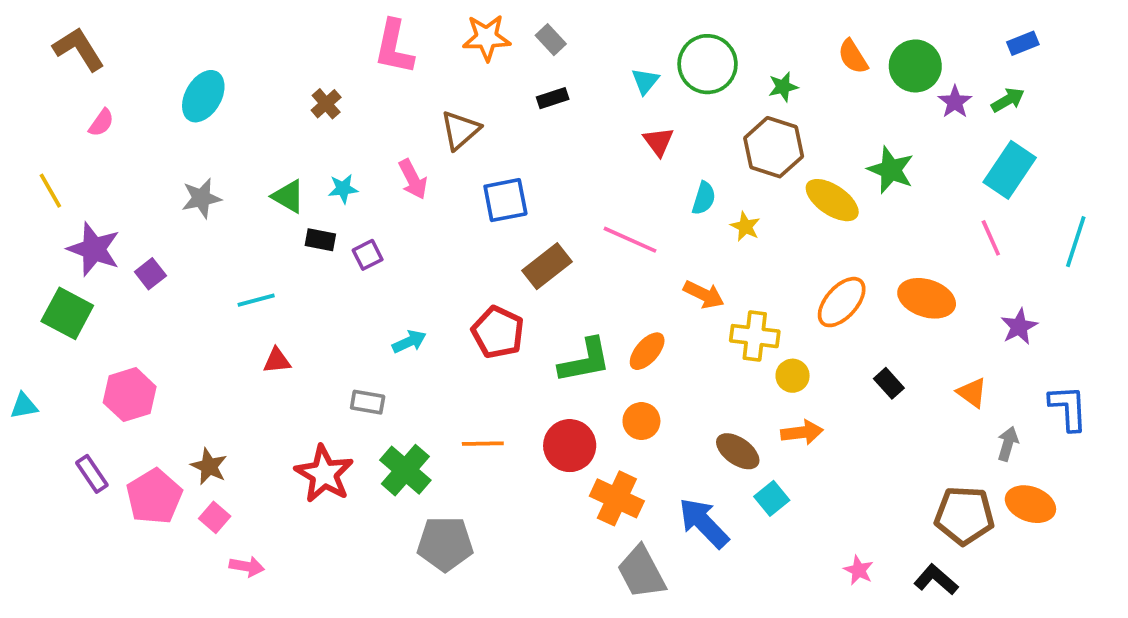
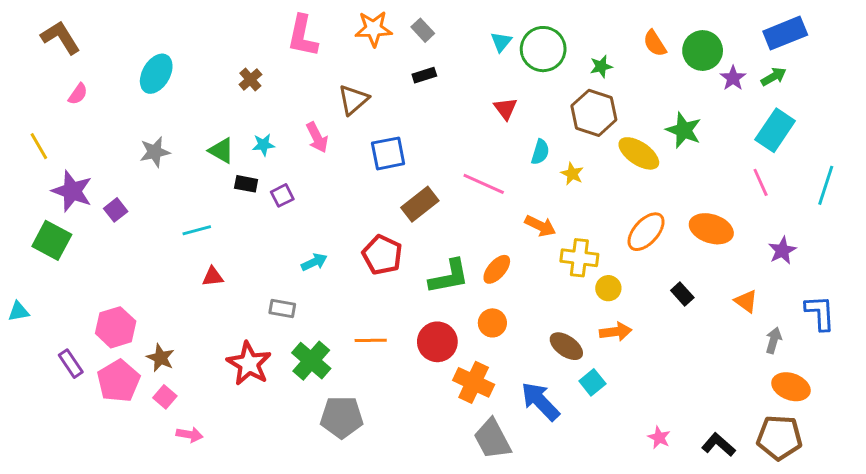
blue rectangle: (1023, 43) -> (785, 33), size x1.8
cyan triangle: (645, 81) -> (501, 42), moved
pink hexagon: (130, 395) -> (116, 327), moved
brown pentagon: (964, 515) -> (779, 437), moved

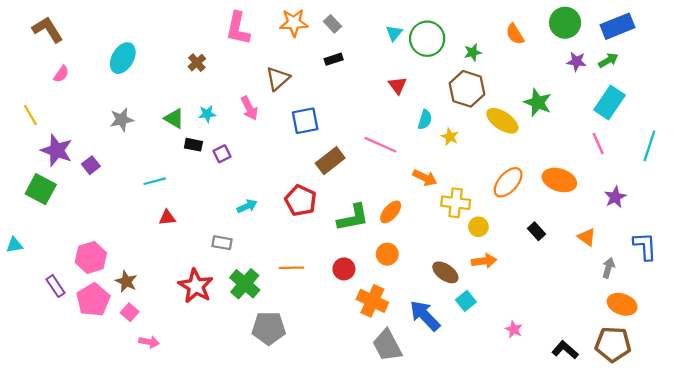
green circle: (703, 51) -> (565, 23), moved
purple star: (733, 78) -> (576, 61), turned -30
red circle: (437, 342) -> (344, 269), size x0.7
pink star: (659, 437) -> (514, 329), moved

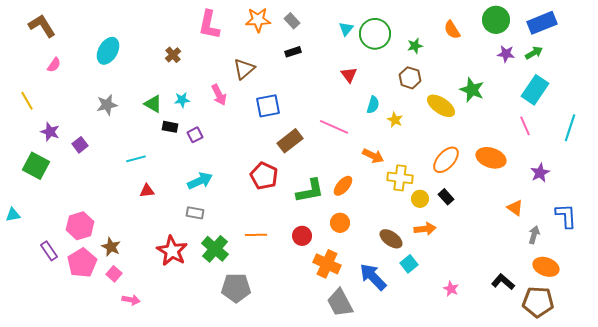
brown hexagon: (467, 89) -> (410, 78), size x0.7
purple star: (57, 150) -> (50, 132), size x0.7
cyan arrow: (247, 206) -> (200, 181), moved, size x1.4
black rectangle: (537, 231) -> (446, 197), moved
black L-shape: (565, 350) -> (503, 282), moved

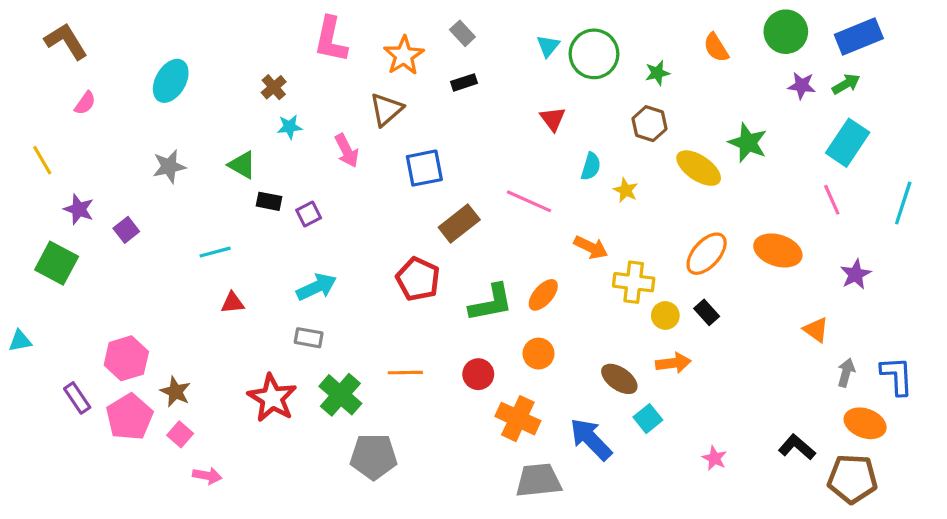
orange star: (258, 20) -> (404, 55), moved, turned -30
cyan star: (182, 100) -> (290, 127), moved
blue L-shape: (566, 216) -> (897, 376), moved
gray trapezoid: (340, 303) -> (539, 480), turned 112

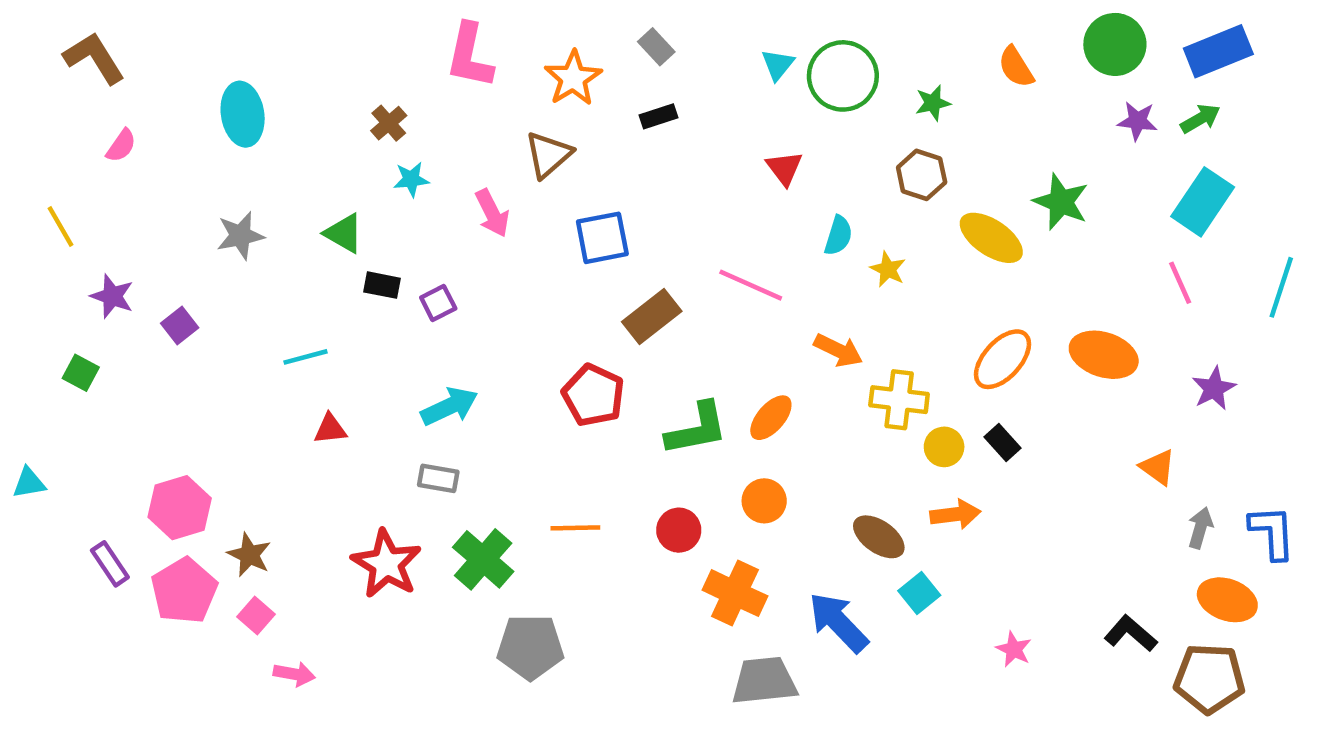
cyan ellipse: (171, 81) -> (243, 114), turned -39
green square: (57, 263) -> (81, 373), size x0.6

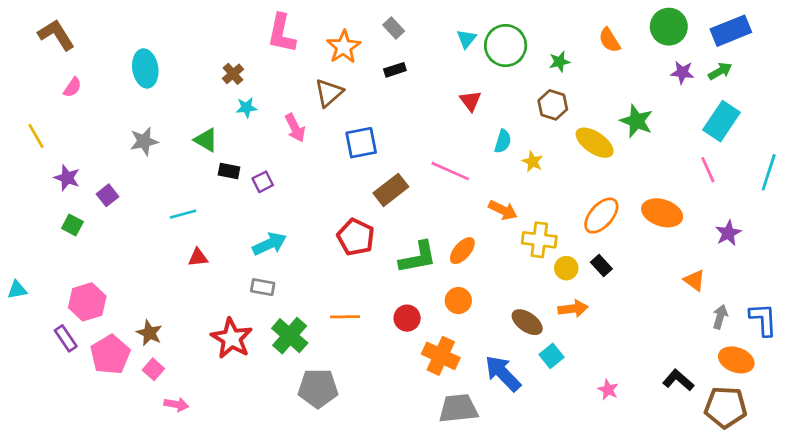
green square: (81, 373) -> (72, 225), moved
pink hexagon: (180, 508) -> (87, 302), moved

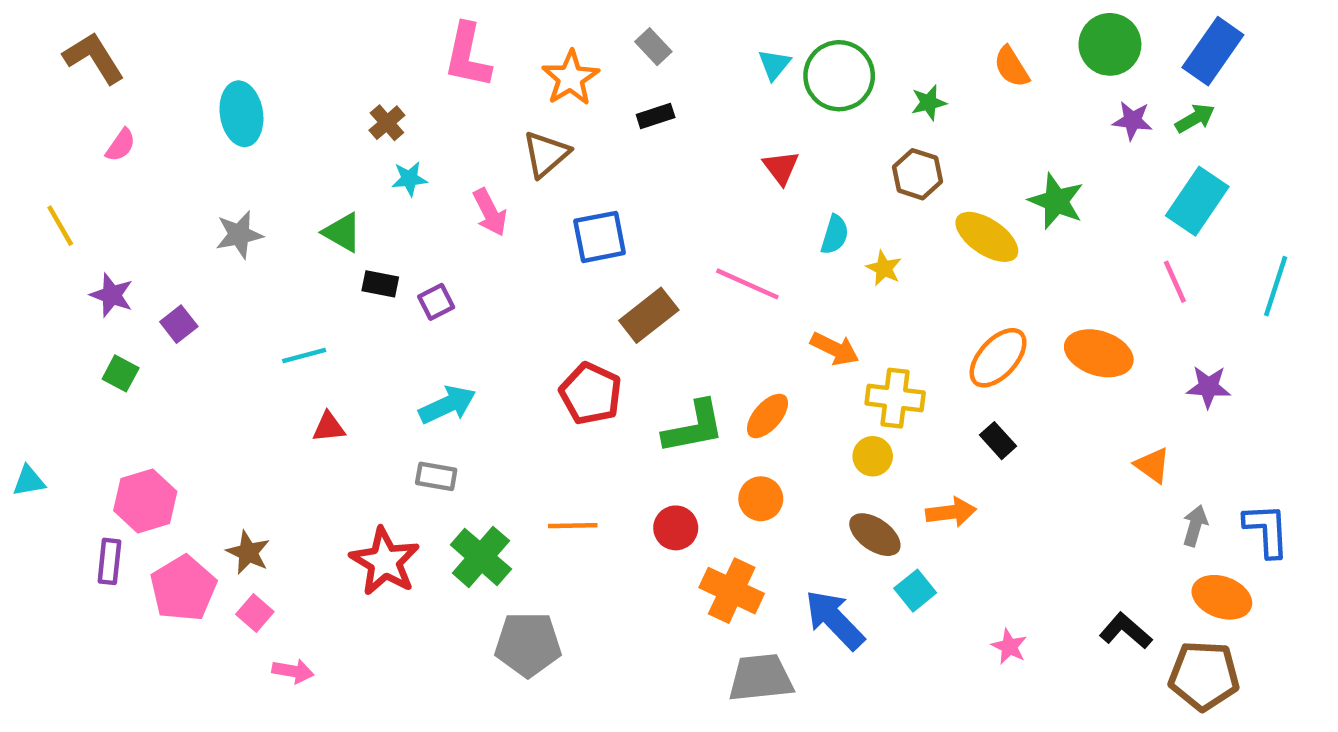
blue rectangle: (731, 31) -> (1213, 51), turned -33
purple star: (728, 233) -> (1208, 387), turned 30
yellow circle: (566, 268) -> (873, 456), moved
purple rectangle: (66, 338) -> (109, 561), turned 40

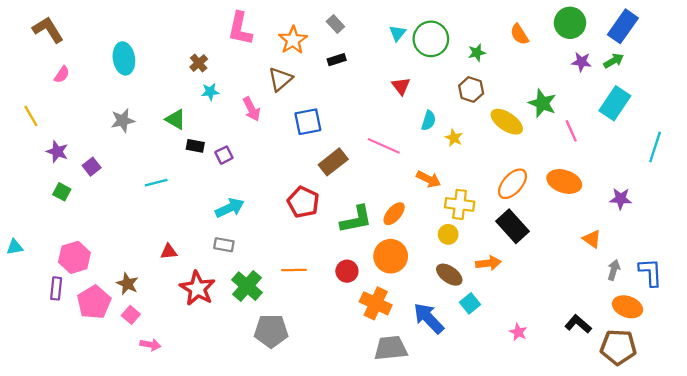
pink line: (1175, 282) -> (571, 131), moved
red triangle: (329, 427) -> (169, 252), moved
black rectangle: (998, 441) -> (513, 226), size x1.8
orange circle: (761, 499) -> (391, 256), size x1.5

